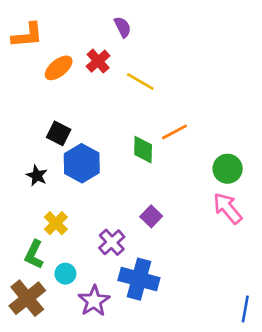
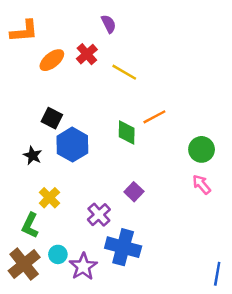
pink arrow: (228, 208) -> (202, 184), size x0.7
cyan circle: (65, 274) -> (58, 254), moved

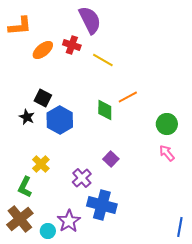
purple semicircle: (109, 24) -> (90, 20), size x1.8
red cross: (87, 54) -> (72, 45), turned -30
black star: (33, 155) -> (27, 117), moved
cyan circle: (58, 254) -> (48, 231), moved

